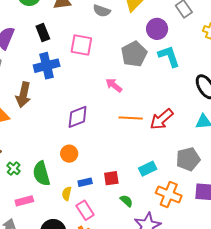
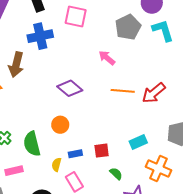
purple diamond: (78, 117) -> (70, 88), turned 60

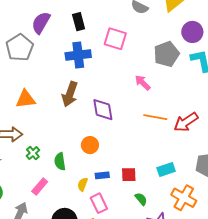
brown arrow: (16, 65) -> (70, 94), moved
purple diamond: (70, 88) -> (103, 110), turned 35
green semicircle: (32, 144) -> (60, 161), size x0.7
pink rectangle: (14, 171) -> (40, 187), turned -42

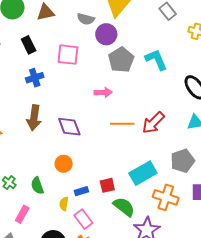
purple circle: (192, 32) -> (106, 34), moved
blue cross: (78, 55) -> (35, 78), size x0.7
pink arrow: (143, 83) -> (103, 92), turned 144
cyan rectangle: (166, 170) -> (143, 173), size x1.5
green semicircle: (141, 199) -> (124, 207), size x1.6

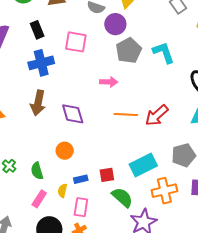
blue cross: (35, 78) -> (41, 63), size x1.4
orange cross: (166, 197) -> (164, 191), turned -35
pink rectangle: (22, 214) -> (39, 199), moved
pink rectangle: (83, 219) -> (81, 207), turned 42

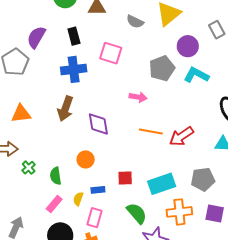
purple circle: (115, 24) -> (188, 46), moved
cyan L-shape: (164, 53) -> (196, 75), turned -50
red square: (107, 175) -> (125, 178), moved

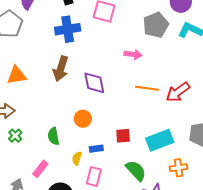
green cross: (29, 168) -> (15, 136), moved
pink rectangle: (54, 204) -> (40, 169), moved
orange cross: (179, 212) -> (179, 168), size x0.7

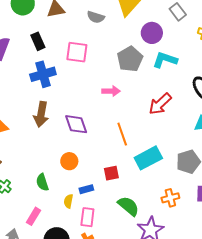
orange line: (147, 88) -> (122, 134), moved, turned 70
red arrow: (178, 92) -> (160, 104), moved
cyan rectangle: (160, 140) -> (148, 158), moved

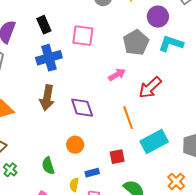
pink arrow: (111, 91) -> (117, 75), turned -30
red arrow: (160, 104) -> (150, 88), moved
orange cross: (170, 198) -> (176, 181), turned -30

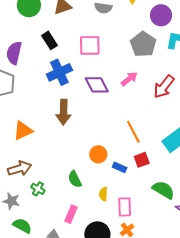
purple diamond: (82, 108) -> (97, 85), moved
orange line: (128, 118) -> (133, 132), moved
blue rectangle: (92, 173) -> (120, 167), moved, turned 48

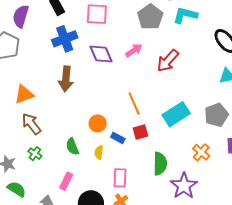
brown arrow: (20, 168) -> (31, 124), moved, turned -115
green semicircle: (163, 190) -> (160, 164), turned 55
yellow semicircle: (103, 194) -> (99, 152), moved

